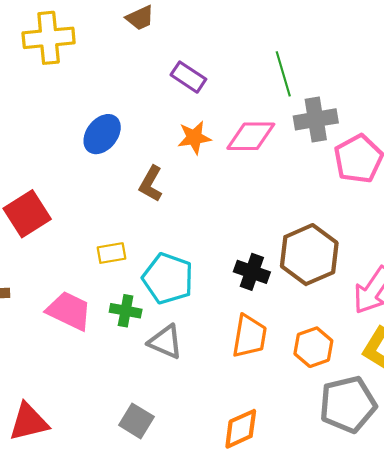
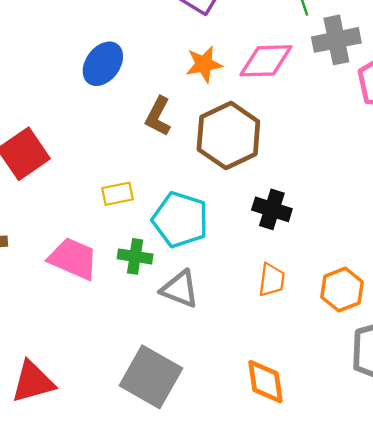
brown hexagon: (309, 255) -> (228, 135), moved
orange trapezoid: (249, 336) -> (272, 280), size x0.7
gray square: (136, 421) -> (151, 377), size x1.6
orange diamond: (241, 429) -> (265, 382), turned -72

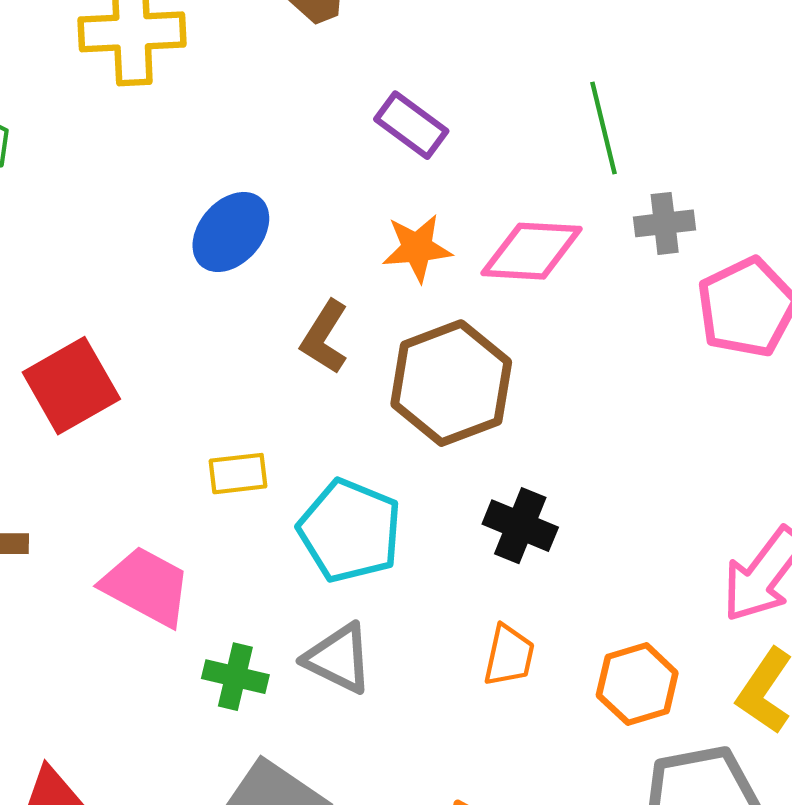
gray cross: (336, 40) -> (665, 223), size x0.7
green cross: (135, 256) -> (235, 677), moved

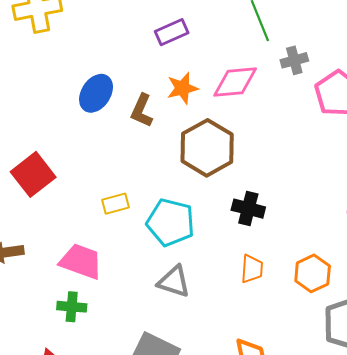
purple rectangle: (411, 125) -> (172, 32), turned -52
brown L-shape: (325, 337) -> (142, 111), moved
green cross: (235, 677) -> (72, 307), moved

